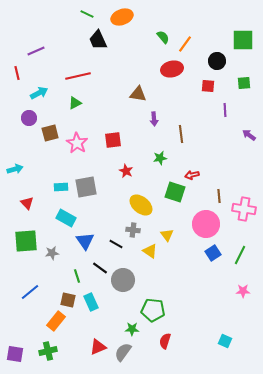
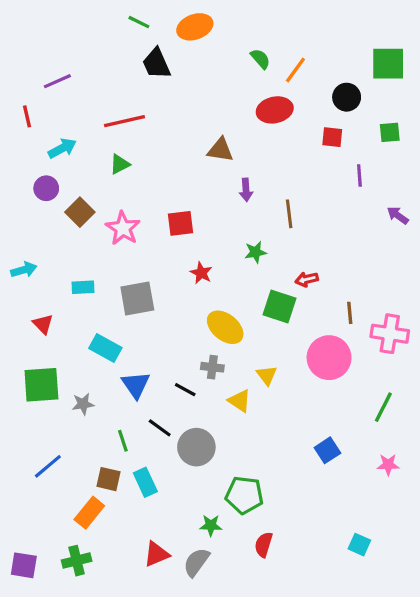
brown square: (50, 133) -> (80, 212), turned -30
cyan rectangle: (61, 187) -> (83, 287), moved
blue square: (213, 253) -> (327, 450), moved

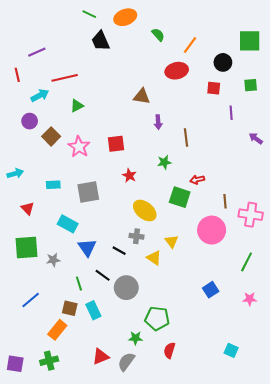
green semicircle: (260, 59) -> (158, 35), moved
red line: (125, 121) -> (65, 78), moved

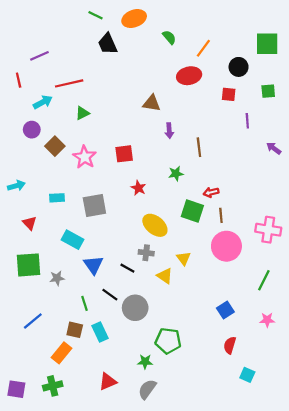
brown line: (225, 201) -> (221, 215), moved
red semicircle: (169, 350) -> (230, 345), moved
gray semicircle: (126, 362) -> (147, 389), moved

